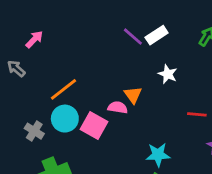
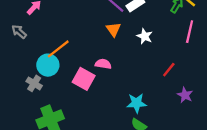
orange triangle: (133, 95) -> (114, 29), moved
red line: (197, 114) -> (169, 70), turned -56
cyan circle: (65, 119) -> (48, 65), moved

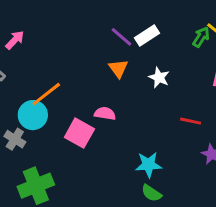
red line: (169, 70) -> (191, 121), turned 63

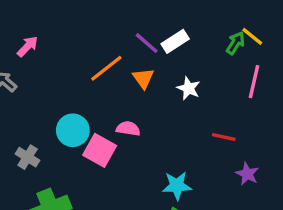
orange line: (46, 94) -> (106, 68), moved
cyan circle: (33, 115) -> (73, 130), moved

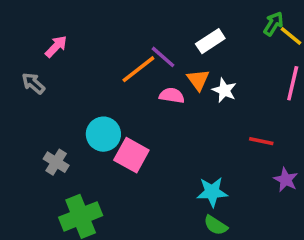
purple line: (147, 43) -> (163, 57), moved
green arrow: (236, 43) -> (273, 24), moved
orange triangle: (143, 78) -> (198, 80), moved
pink semicircle: (128, 129) -> (172, 96), moved

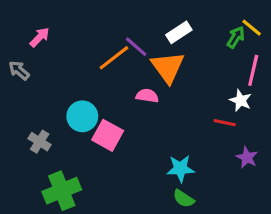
green arrow: (273, 24) -> (236, 37), moved
orange triangle: (198, 80) -> (168, 67), size x1.6
white star: (224, 90) -> (241, 100), moved
pink semicircle: (172, 96) -> (147, 96), moved

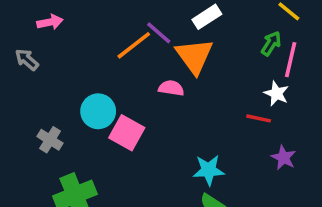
pink arrow: (40, 37) -> (50, 22), turned 35
green arrow: (236, 37) -> (271, 44), moved

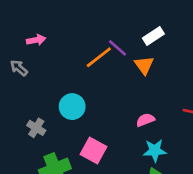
orange triangle: (194, 56) -> (144, 65), size x0.7
pink semicircle: (171, 88) -> (145, 120), moved, turned -30
pink square: (127, 133) -> (93, 151), moved

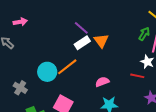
white rectangle: (153, 36) -> (82, 43), moved
orange line: (99, 57) -> (67, 67), moved

